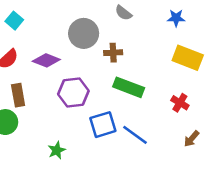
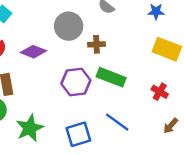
purple hexagon: (73, 92) -> (76, 82), moved
blue square: (103, 125) -> (78, 134), moved
green star: (57, 150) -> (30, 128), moved, size x1.6

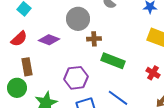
brown cross: (97, 44) -> (94, 39), moved
purple hexagon: (76, 82) -> (76, 78), moved

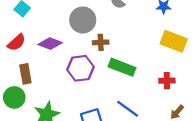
red cross: (153, 73) -> (167, 81), turned -32
purple hexagon: (76, 78) -> (80, 68), moved

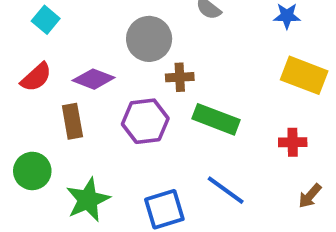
brown rectangle: (25, 74) -> (72, 121), moved

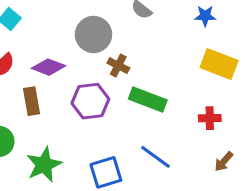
brown cross: (180, 77) -> (118, 65), turned 30

